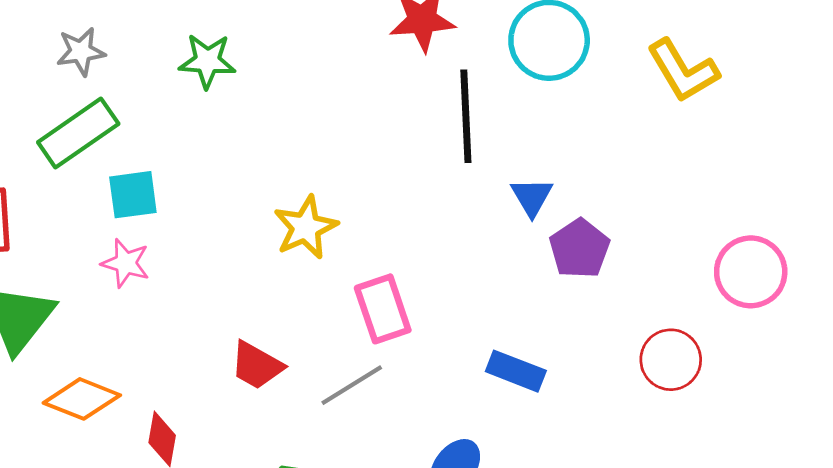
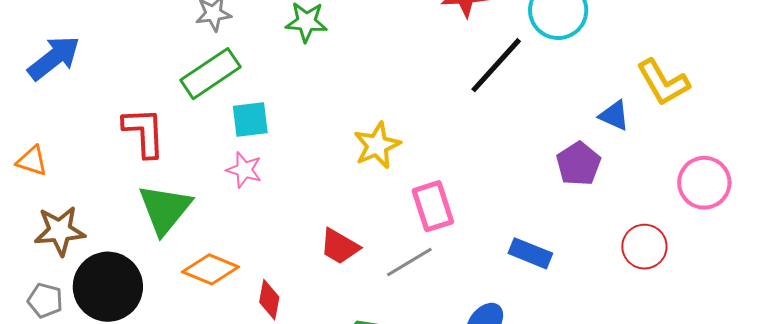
yellow L-shape: (683, 71) -> (663, 82), moved
black line: (466, 116) -> (496, 65), turned 44
blue triangle: (532, 197) -> (614, 115), moved, turned -36

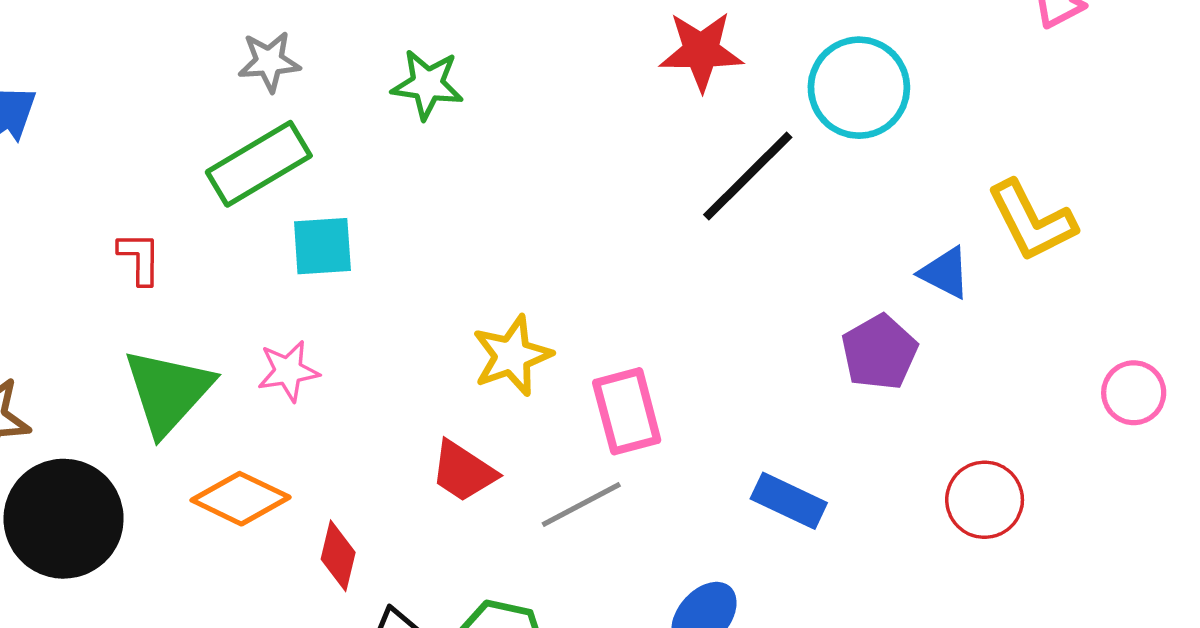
red L-shape: (144, 132) -> (140, 258), size x0.6
yellow star: (377, 145) -> (512, 356), moved
pink star: (244, 170) -> (288, 371), moved, turned -30
pink circle: (704, 183) -> (1134, 393), moved, size x0.7

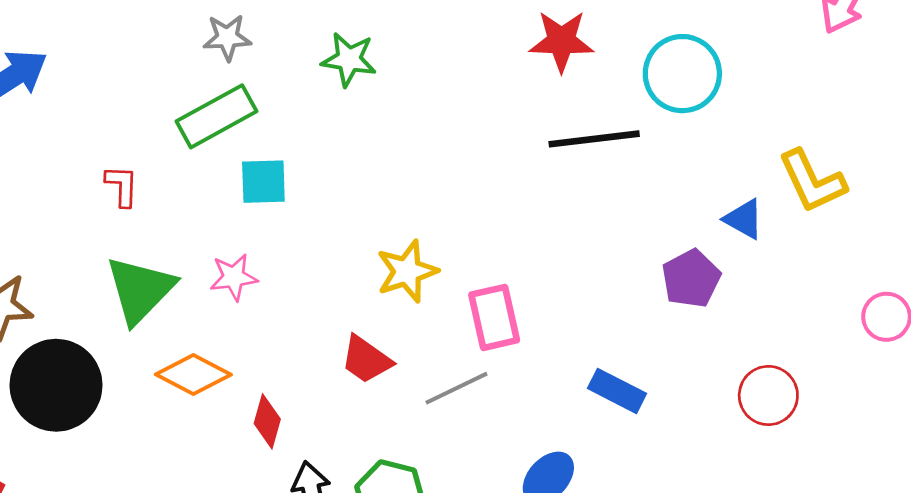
black line: (748, 176) -> (594, 139), turned 36

